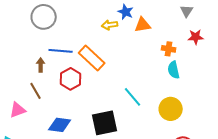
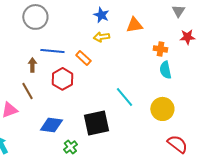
blue star: (126, 12) -> (101, 15), moved
yellow arrow: (110, 25) -> (101, 37), moved
orange rectangle: (92, 58) -> (83, 58), size x0.6

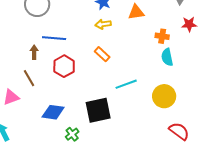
orange rectangle: (83, 58) -> (102, 54), moved
cyan line: (124, 97) -> (126, 84), turned -70

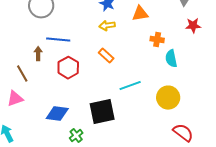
orange cross: (162, 36) -> (157, 40), moved
brown line: (29, 78) -> (22, 74), moved

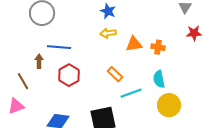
orange triangle: (140, 14) -> (134, 44), moved
orange rectangle: (106, 56) -> (115, 74), moved
cyan semicircle: (171, 59) -> (159, 79), moved

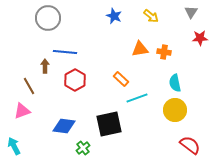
yellow arrow: (108, 33) -> (151, 16), moved, turned -133
cyan semicircle: (159, 79) -> (175, 83), moved

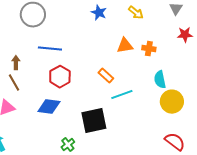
brown arrow: (45, 66) -> (16, 63), moved
yellow circle: (175, 110) -> (172, 102), moved
blue diamond: (64, 126) -> (49, 107), moved

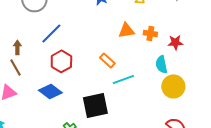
red star: (185, 35) -> (175, 42), moved
blue line: (50, 49) -> (51, 33), turned -50
blue diamond: (49, 107) -> (50, 91), turned 30

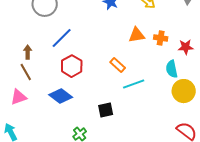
black square: (95, 105) -> (106, 110), size x0.6

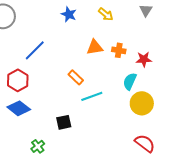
blue line: (62, 38) -> (35, 50), moved
red hexagon: (72, 66) -> (18, 80), moved
cyan semicircle: (172, 69) -> (130, 81), turned 36

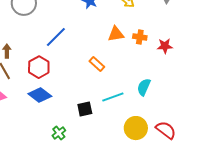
cyan semicircle: (130, 81) -> (144, 87), moved
cyan line: (92, 96) -> (113, 97), moved
yellow circle: (142, 103) -> (136, 128), moved

